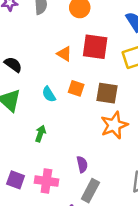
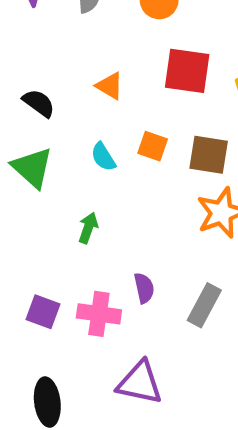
orange triangle: (64, 54) -> (110, 86), moved
purple semicircle: (82, 164) -> (144, 288), moved
gray rectangle: (90, 191) -> (204, 305), moved

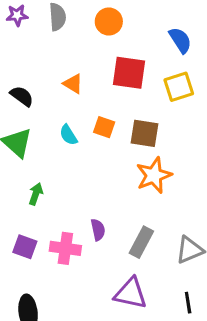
green arrow: (88, 228) -> (36, 194), moved
purple triangle: (140, 383) -> (131, 293), moved

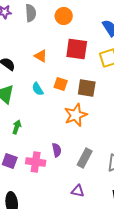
orange star: (154, 175) -> (76, 115), moved
purple triangle: (131, 293) -> (78, 191), size x0.6

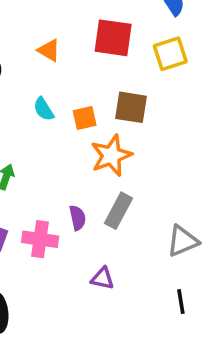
orange square: (61, 84) -> (85, 118), moved, turned -32
gray rectangle: (85, 158) -> (119, 211), moved
purple triangle: (78, 191) -> (102, 278), moved

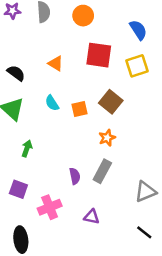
brown square: (131, 107) -> (111, 102), turned 30
orange star: (111, 155) -> (107, 138), moved, size x0.6
pink cross: (40, 239) -> (50, 207), moved, turned -30
black line: (181, 302) -> (144, 232), turned -42

